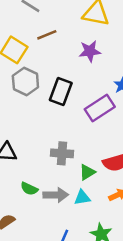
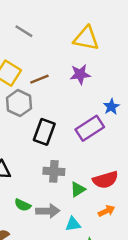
brown line: (47, 35) -> (39, 79), moved
black rectangle: (61, 92) -> (44, 132), moved
cyan triangle: (82, 197) -> (73, 224), moved

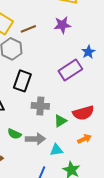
black rectangle: (44, 132) -> (22, 81), moved

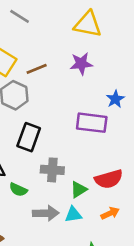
purple rectangle: (70, 70) -> (92, 123), turned 40
green semicircle: (14, 134) -> (18, 190), moved
cyan triangle: (56, 150) -> (73, 215), moved

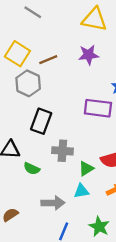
gray arrow: (46, 213) -> (53, 203), moved

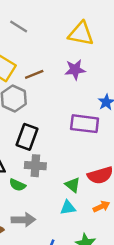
gray cross: (62, 151) -> (35, 166), moved
green triangle: (86, 169) -> (73, 185), turned -49
gray arrow: (53, 203) -> (23, 220), moved

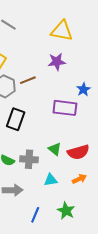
brown line: (34, 74) -> (28, 80), moved
gray cross: (35, 166) -> (29, 159), moved
green triangle: (73, 185) -> (55, 149), moved

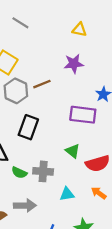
yellow triangle: (62, 31) -> (79, 30), size x0.6
green triangle: (55, 149) -> (73, 151), moved
orange arrow: (79, 179) -> (99, 193), turned -120

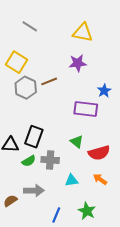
yellow triangle: (79, 30) -> (83, 33), size x1.5
black rectangle: (28, 127) -> (34, 137), moved
green semicircle: (19, 173) -> (29, 161), turned -56

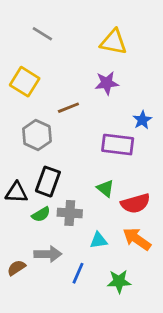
gray hexagon: (26, 88) -> (37, 135), moved
orange arrow: (100, 179) -> (137, 239), size x1.5
green star: (87, 211) -> (119, 281), turned -30
blue line: (56, 215) -> (78, 273), moved

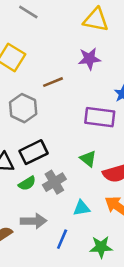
black rectangle: (48, 182) -> (34, 152), turned 44
gray cross: (70, 213) -> (54, 182), turned -35

